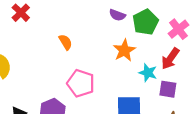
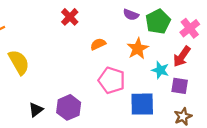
red cross: (21, 13) -> (70, 17), moved
orange semicircle: (65, 42) -> (98, 44), moved, turned -84
pink pentagon: (81, 83) -> (112, 80), moved

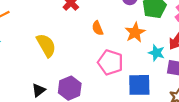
orange semicircle: (98, 44) -> (98, 28), turned -88
yellow semicircle: (19, 62) -> (46, 45), moved

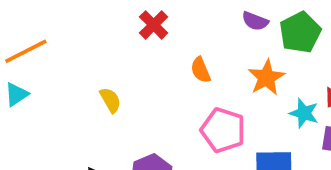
yellow semicircle: (46, 45) -> (110, 100), size x0.6

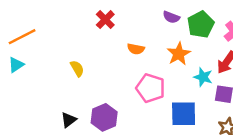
orange semicircle: (201, 70) -> (136, 49), turned -56

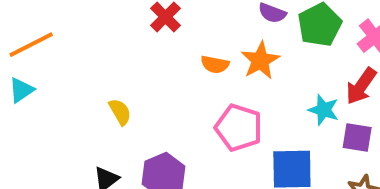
orange star: (179, 54) -> (260, 60), moved
yellow semicircle: (77, 68) -> (120, 112), moved

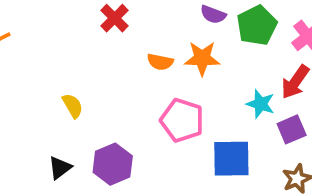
orange star: (260, 60) -> (202, 58), turned 30
purple square: (357, 137) -> (292, 129), turned -32

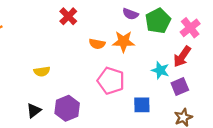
yellow semicircle: (73, 106) -> (42, 71), turned 112
blue square: (231, 159) -> (142, 105), size x0.7

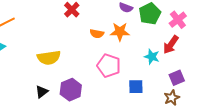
yellow semicircle: (42, 71) -> (49, 58), size x1.6
purple square: (180, 86) -> (177, 78), moved

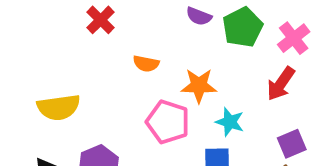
orange star: (120, 32) -> (199, 85), moved
cyan star: (152, 57) -> (230, 122), moved

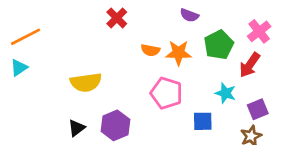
green pentagon: (243, 27) -> (219, 45), moved
orange star: (199, 85) -> (179, 53), moved
cyan star: (230, 122) -> (226, 93), moved

